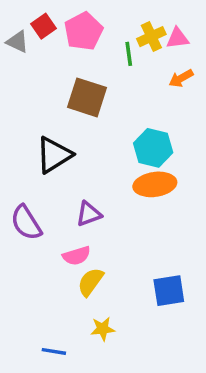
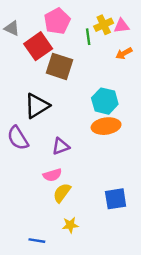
red square: (43, 26) -> (38, 46), moved, size x1.6
purple semicircle: (26, 223) -> (18, 138), moved

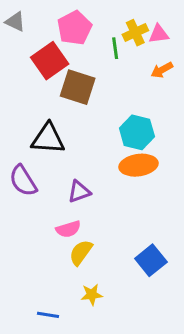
gray triangle: (12, 28) -> (15, 22), moved
black triangle: (37, 106) -> (48, 139), turned 36
blue square: (116, 199) -> (151, 260), turned -30

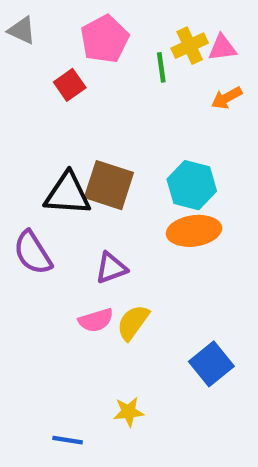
red square: (50, 61) -> (70, 85), size x0.6
brown square: (78, 87) -> (109, 185), moved
yellow semicircle: (81, 252) -> (133, 322), moved

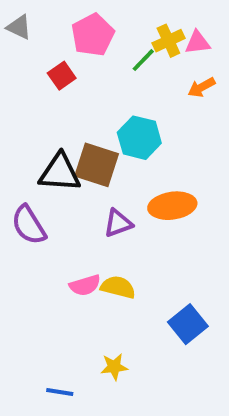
green line: (161, 67) -> (143, 60), turned 52
cyan hexagon: (192, 185) -> (139, 138), moved
purple triangle: (111, 268) -> (118, 223), moved
yellow semicircle: (133, 322) -> (118, 287), turned 68

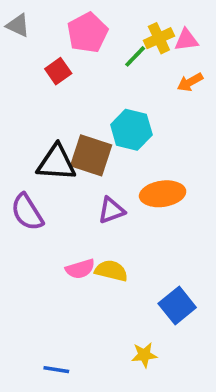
yellow star: (114, 367) -> (144, 355), moved

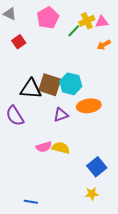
red square: (58, 71) -> (19, 42), moved
cyan hexagon: (131, 130) -> (71, 84), moved
yellow star: (144, 355) -> (92, 194), moved

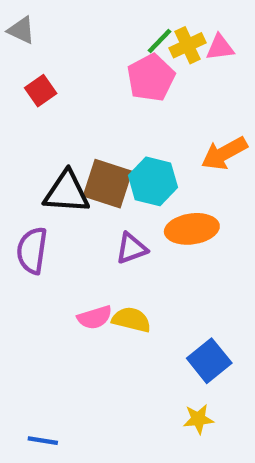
pink pentagon: (48, 18) -> (151, 78), moved
green line: (74, 31) -> (159, 41), moved
orange arrow: (104, 45) -> (224, 153), moved, size x1.5
purple semicircle: (15, 116) -> (32, 251), turned 40
blue line: (31, 202) -> (43, 441), moved

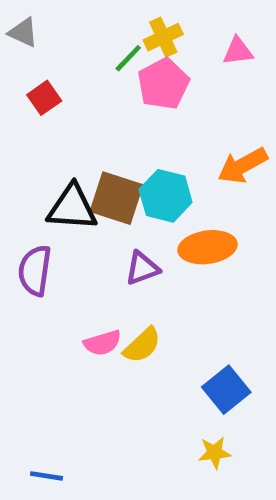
green line: (159, 41) -> (128, 58), moved
yellow cross: (188, 45) -> (163, 37), moved
yellow semicircle: (131, 320) -> (142, 345), turned 123

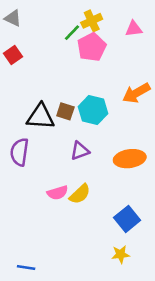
red square: (44, 98) -> (13, 55), moved
brown square: (117, 198) -> (65, 111), size x0.6
orange ellipse: (208, 247) -> (130, 159), moved

